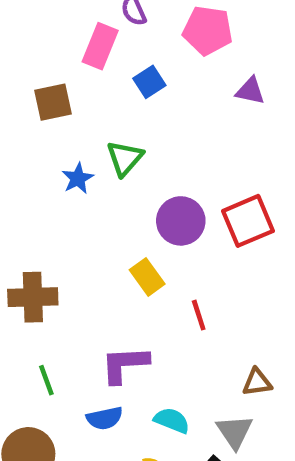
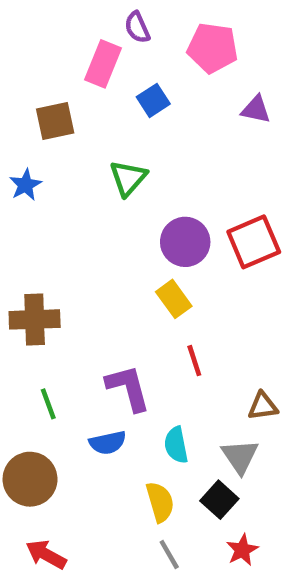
blue star: (78, 178) -> (25, 185), moved
yellow rectangle: (147, 277) -> (174, 299), moved
red line: (199, 315) -> (194, 361), moved
purple L-shape: (125, 364) -> (128, 388), turned 78
cyan semicircle: (172, 420) -> (176, 445), turned -123

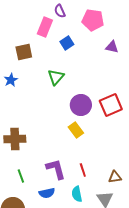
red line: (194, 361) -> (83, 170), moved

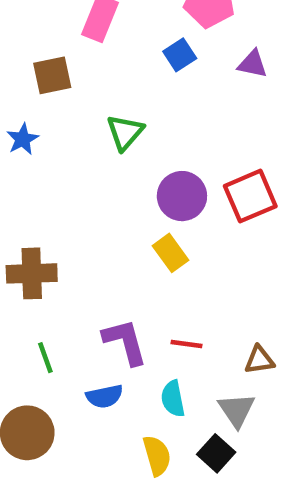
blue square: (67, 43) -> (180, 55), moved
red line: (83, 170) -> (187, 344), turned -64

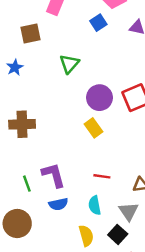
brown cross: (32, 273) -> (22, 124), moved
purple L-shape: (125, 342) -> (53, 175), moved

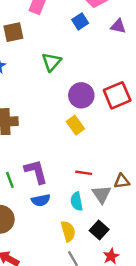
gray triangle: (129, 211) -> (102, 194), moved

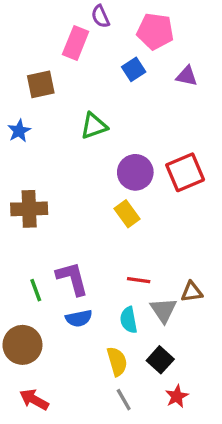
green triangle: (51, 62) -> (94, 126), turned 30

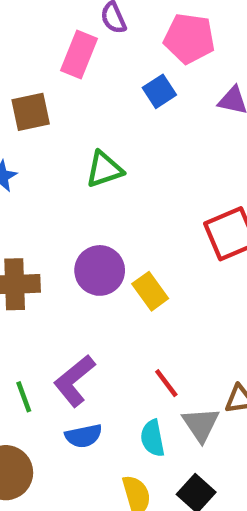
purple circle: (135, 172) -> (100, 270), moved
purple L-shape: (72, 279) -> (74, 381), turned -114
red line: (139, 280) -> (166, 383), turned 45

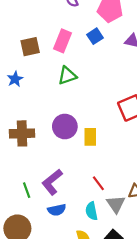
pink rectangle: (79, 55) -> (63, 41), moved
yellow rectangle: (150, 291) -> (90, 137), turned 36

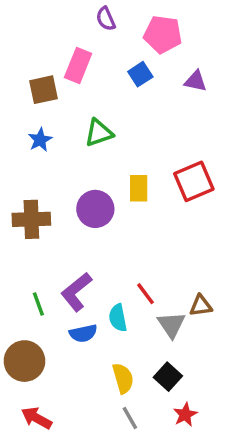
pink rectangle: (63, 41) -> (78, 65), moved
blue star: (15, 79) -> (40, 140), moved
yellow rectangle: (90, 137) -> (139, 188), moved
cyan semicircle: (91, 211) -> (118, 318), moved

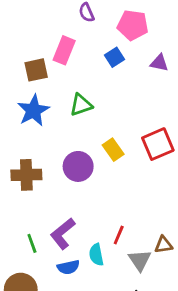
blue star: (40, 140) -> (33, 110), size x1.6
yellow rectangle: (139, 188) -> (113, 150), turned -35
red line: (145, 294) -> (119, 235), turned 60

